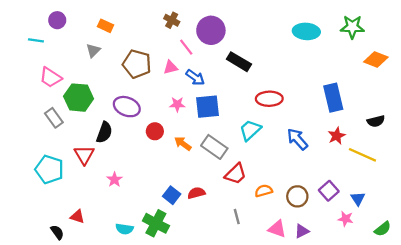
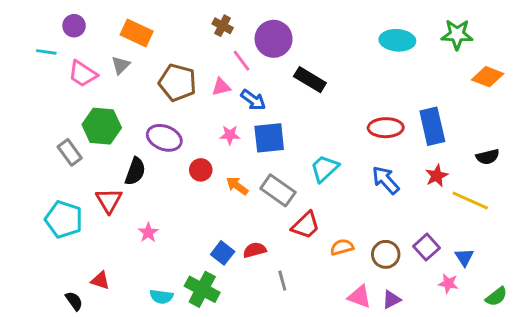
orange rectangle: (105, 26) -> (137, 33), size x1.5
pink trapezoid: (50, 77) -> (83, 74), moved
red ellipse: (269, 99) -> (386, 128), moved
gray line: (237, 217) -> (282, 281), moved

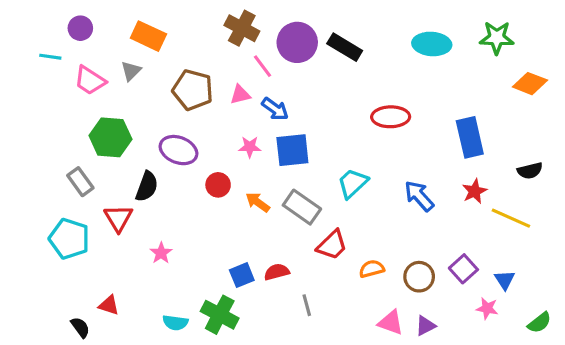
brown cross: (223, 26) -> (242, 28), size x1.5
black rectangle: (310, 80) -> (345, 47), moved
red ellipse: (386, 128) -> (391, 117), moved
gray rectangle: (70, 152) -> (80, 182), moved
blue square: (223, 253) -> (242, 275), turned 30

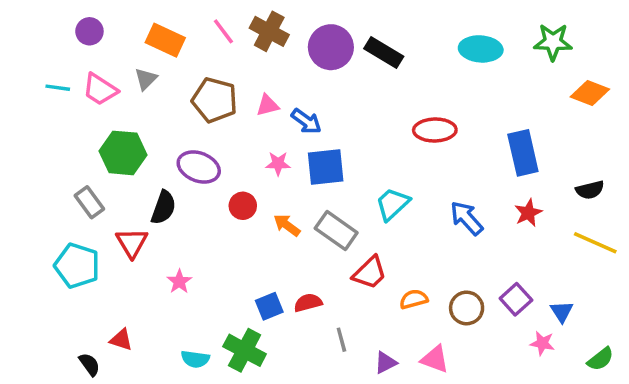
cyan line: (50, 57) -> (58, 88), moved
pink line: (262, 66) -> (223, 31), moved
yellow line: (511, 218) -> (595, 243), moved
purple triangle: (425, 326) -> (386, 363), moved

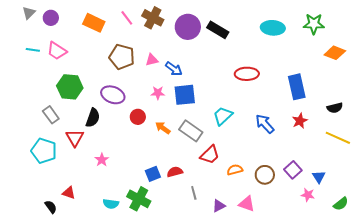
gray triangle: (146, 79) -> (29, 13), moved

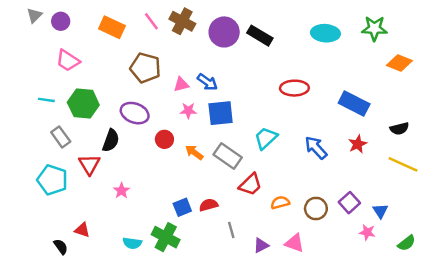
cyan line: (33, 50) -> (46, 100), moved
pink triangle: (152, 60) -> (181, 84), moved
blue rectangle: (297, 87) -> (354, 104), turned -50

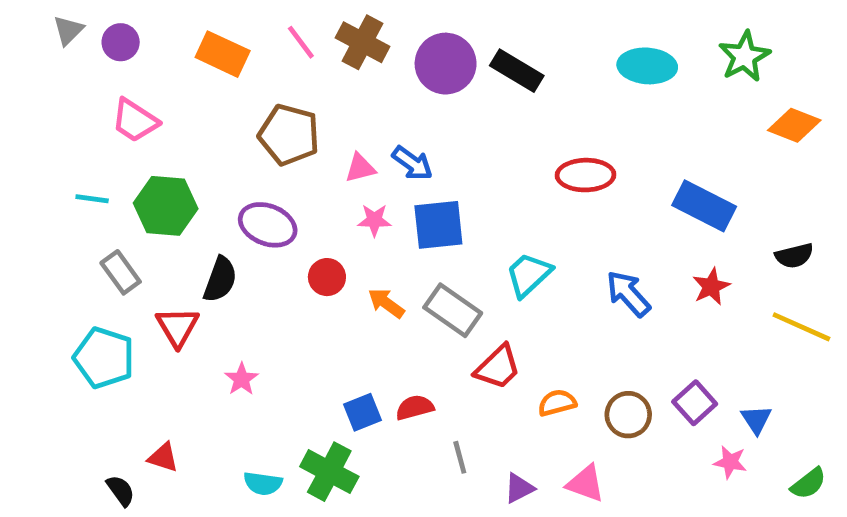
green star: (374, 28) -> (744, 56), turned -30

